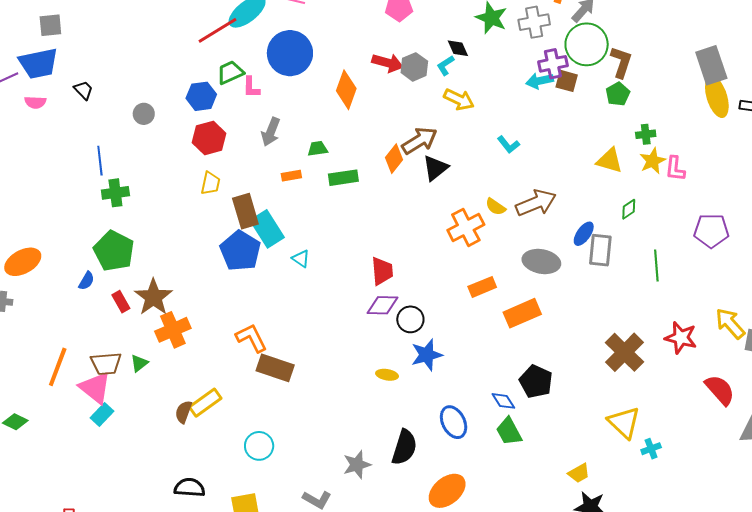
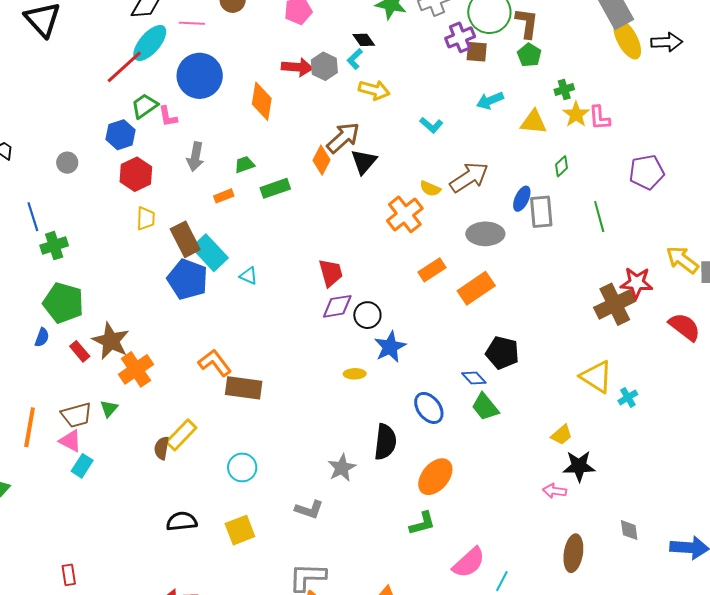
cyan arrow: (540, 81) -> (490, 101), moved
brown cross: (625, 352) -> (615, 304), moved, turned 30
pink triangle: (95, 388) -> (70, 441), size x0.7

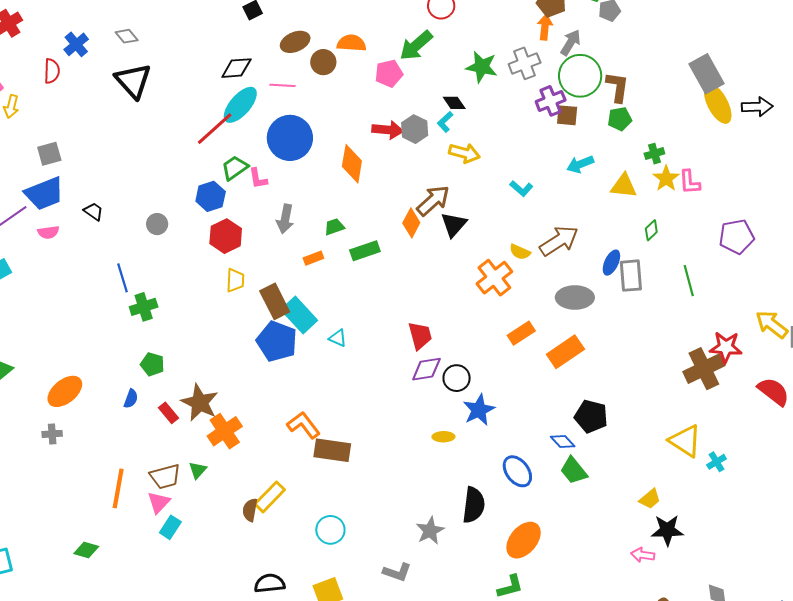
green pentagon: (529, 55) -> (620, 119), turned 30
green pentagon: (63, 303) -> (152, 364), size x0.6
pink triangle: (70, 441) -> (159, 502), turned 45

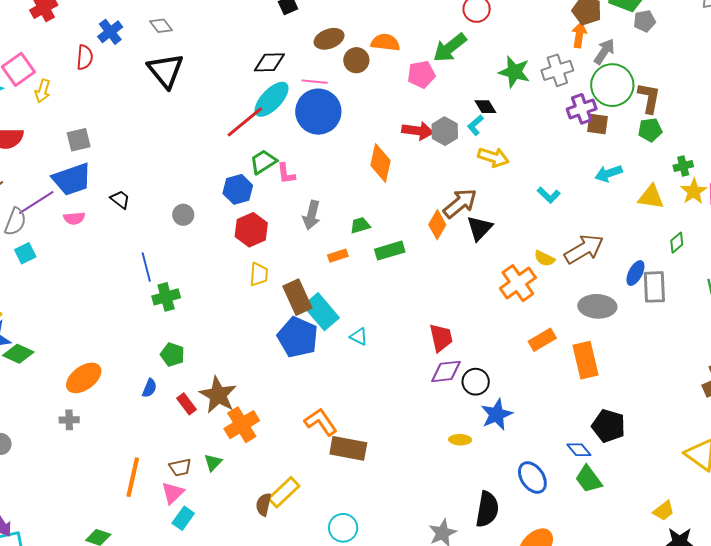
blue circle: (290, 138) -> (318, 112), moved
orange rectangle: (565, 352) -> (586, 360), turned -72
brown trapezoid: (165, 477) -> (180, 467), size x0.7

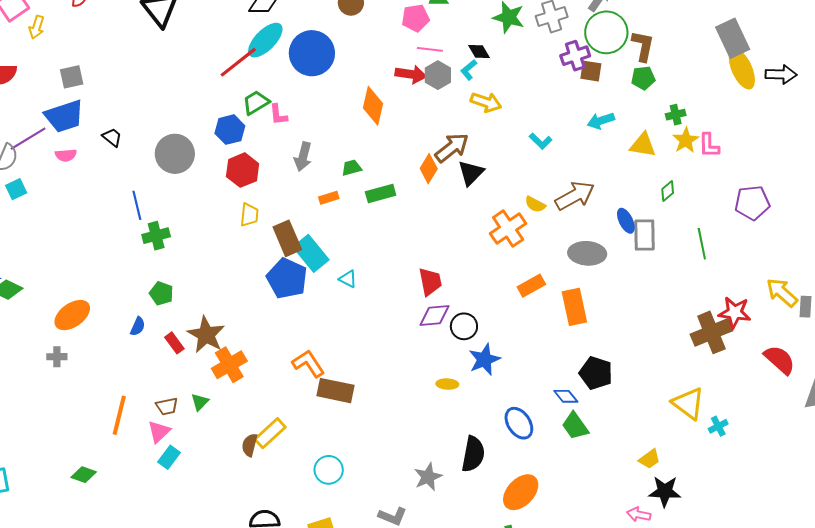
pink line: (315, 82) -> (430, 49), moved
gray circle: (183, 215) -> (175, 154), size x1.8
blue ellipse: (635, 273) -> (626, 221), turned -55

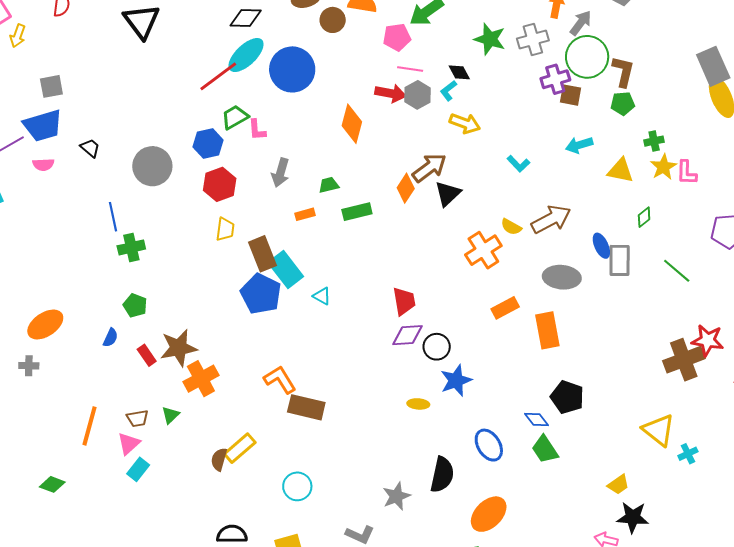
green line: (702, 244) -> (677, 271), turned -40
brown star: (206, 335) -> (179, 348), turned 30

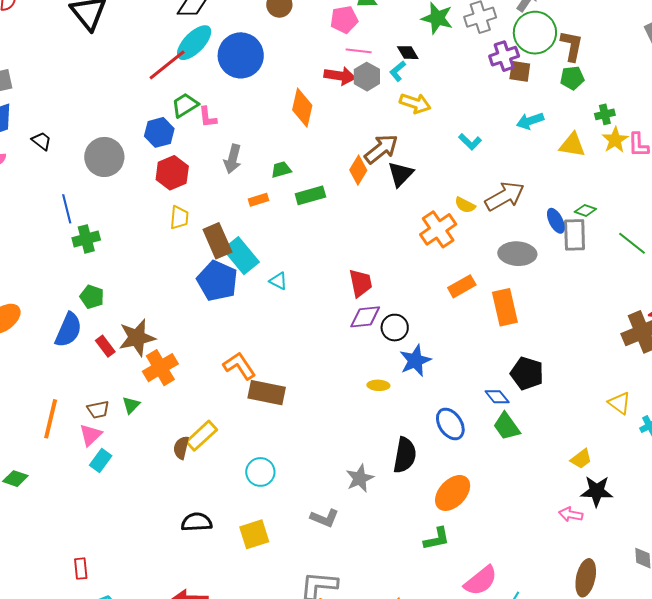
green diamond: (644, 217) -> (585, 210), moved, turned 60
blue semicircle: (110, 338) -> (68, 330), size x1.8
yellow triangle: (659, 430) -> (620, 403), size x0.7

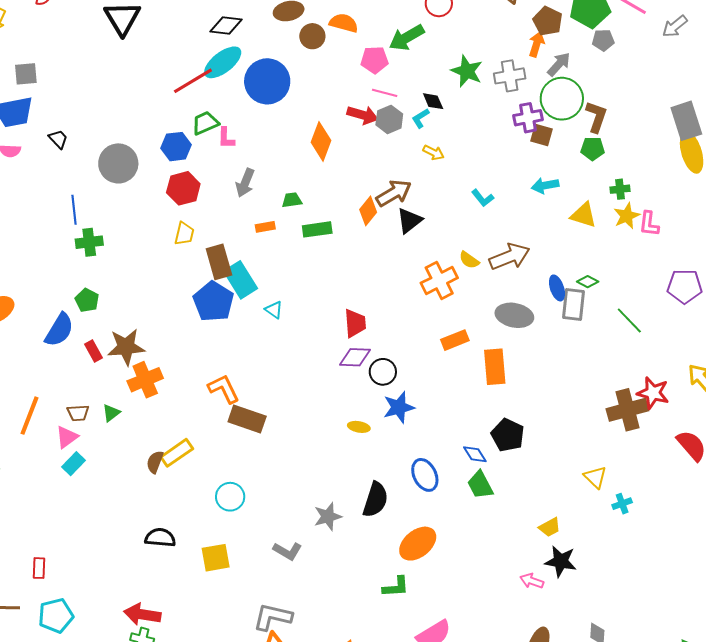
yellow arrow: (415, 103) -> (434, 152), size x0.7

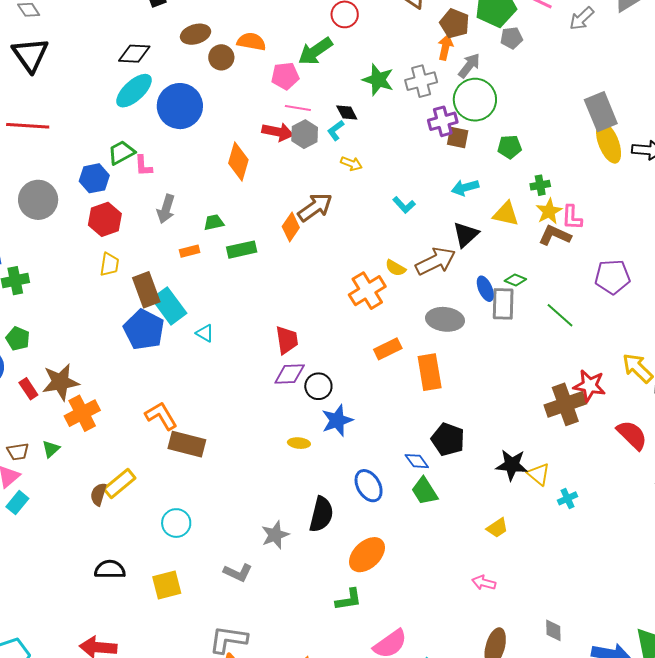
red line: (193, 81) -> (28, 126), moved, turned 39
brown L-shape: (596, 117) -> (555, 235), moved, turned -80
black triangle: (409, 221) -> (466, 235), moved
black star: (561, 561) -> (512, 465), moved

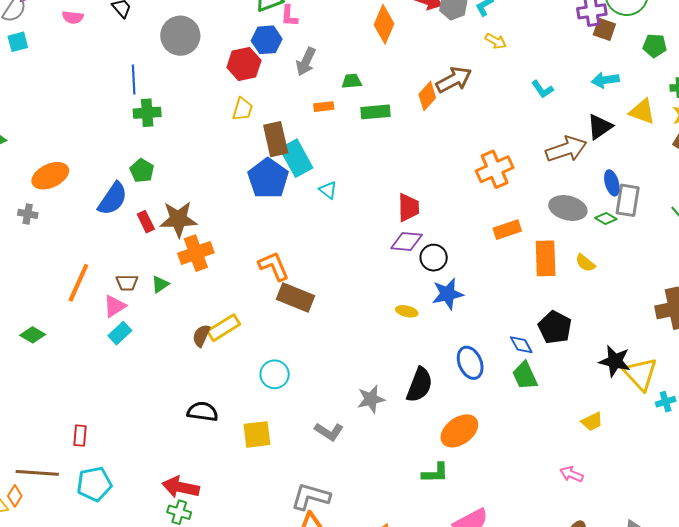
blue hexagon: (94, 178) -> (267, 40), moved
yellow semicircle: (395, 268) -> (585, 263), moved
green diamond: (515, 280) -> (606, 218), moved
yellow triangle: (539, 474) -> (640, 374), size x1.5

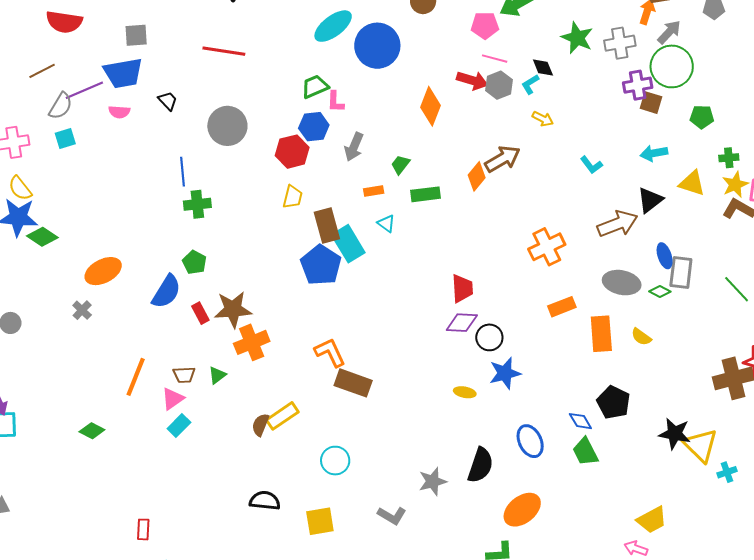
green trapezoid: (352, 81) -> (400, 165), turned -45
cyan triangle: (328, 190) -> (386, 223), moved
gray cross: (28, 214) -> (82, 310), turned 36
yellow trapezoid: (592, 422) -> (652, 520), moved, size x1.4

